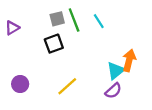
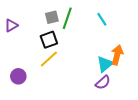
green line: (74, 20) -> (67, 18), turned 40
cyan line: (99, 21) -> (102, 19), moved
yellow line: (67, 86) -> (49, 59), moved

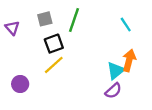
gray square: (52, 17) -> (45, 19), moved
cyan line: (102, 19) -> (126, 24), moved
purple triangle: (11, 25) -> (12, 28), turned -40

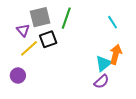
gray square: (45, 19) -> (40, 17), size x1.5
purple triangle: (12, 28) -> (23, 30), moved
yellow line: (54, 65) -> (29, 48), moved

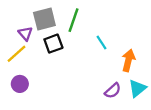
cyan line: (113, 22) -> (102, 42), moved
yellow line: (29, 48) -> (16, 54), moved
cyan triangle: (103, 63) -> (137, 88), moved

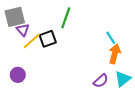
gray square: (44, 19) -> (15, 17), moved
cyan line: (102, 42) -> (111, 38), moved
yellow line: (16, 54) -> (32, 41), moved

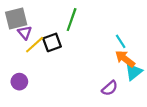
orange arrow: (115, 54) -> (125, 59), turned -66
cyan triangle: (123, 79) -> (134, 72), moved

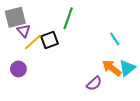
orange arrow: (125, 59) -> (112, 68), moved
purple circle: (19, 82) -> (18, 69), moved
purple semicircle: (110, 88) -> (94, 83), moved

